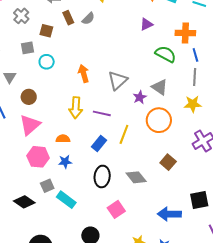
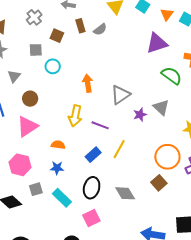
purple triangle: (146, 24) -> (157, 43), size x1.6
orange circle: (159, 120) -> (167, 157), moved
pink hexagon: (38, 157) -> (20, 165), moved
cyan rectangle: (66, 200) -> (62, 198), moved
pink square: (116, 209) -> (91, 218), moved

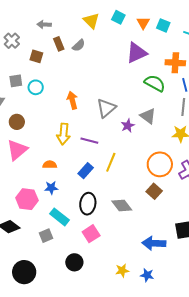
gray square: (36, 50) -> (16, 81), moved
pink hexagon: (20, 165) -> (27, 199), moved
gray square: (36, 189) -> (46, 236), moved

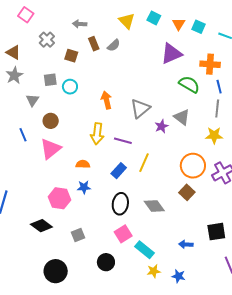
cyan rectangle: (59, 217) -> (145, 250), moved
blue arrow: (154, 243) -> (186, 244), size x0.6

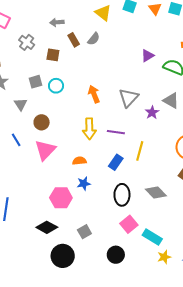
purple triangle: (171, 54) -> (148, 56), moved, size x0.6
black circle: (56, 271) -> (63, 256), moved

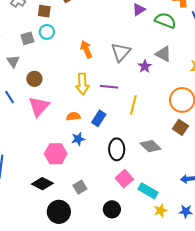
cyan circle: (56, 86) -> (47, 32), moved
blue rectangle: (116, 162) -> (99, 118), moved

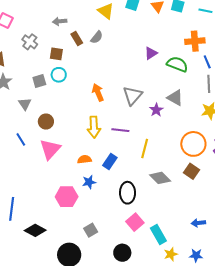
gray diamond: (151, 146) -> (160, 178), moved
black diamond: (42, 184) -> (35, 230), moved
cyan rectangle: (148, 191) -> (158, 234), turned 30

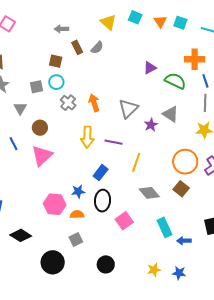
gray cross: (30, 42) -> (68, 103), moved
orange semicircle: (84, 159) -> (77, 214), moved
black ellipse: (128, 193) -> (103, 201), moved
pink square: (135, 222) -> (124, 221), moved
cyan rectangle: (158, 234) -> (164, 227), moved

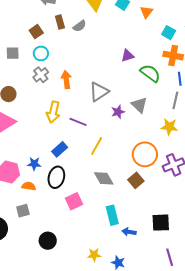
cyan square: (180, 23) -> (169, 33), moved
brown square: (56, 61) -> (36, 32), turned 32
cyan circle: (56, 82) -> (41, 53), moved

